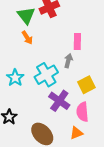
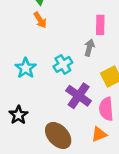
cyan cross: (46, 75) -> (63, 64), size x0.7

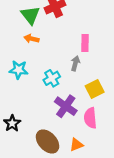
orange arrow: (40, 20) -> (31, 39), turned 136
cyan star: (26, 68) -> (19, 70), moved, turned -30
orange triangle: (99, 134) -> (76, 145), moved

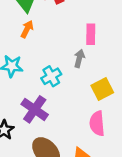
orange arrow: (31, 39) -> (27, 29), turned 104
purple cross: (66, 106) -> (35, 109), moved

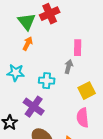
cyan cross: (51, 76) -> (47, 81), turned 35

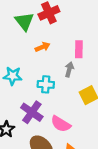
orange arrow: (28, 44) -> (43, 47), moved, turned 40
pink semicircle: (83, 118) -> (61, 124), moved, turned -54

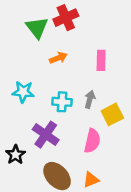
gray arrow: (69, 69) -> (90, 99), moved
pink semicircle: (61, 124) -> (92, 141), moved, turned -108

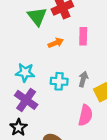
pink rectangle: (101, 60) -> (83, 36), moved
purple cross: (46, 135) -> (26, 100), moved

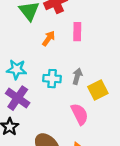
orange arrow: (56, 43) -> (49, 38), turned -32
pink semicircle: (85, 115) -> (80, 114), turned -40

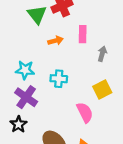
orange arrow: (49, 38) -> (55, 41), turned 40
gray arrow: (77, 76) -> (102, 54), moved

